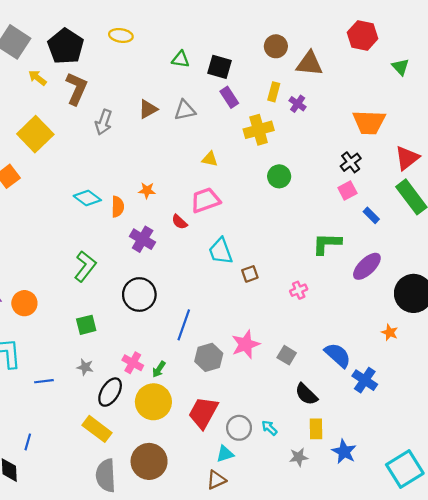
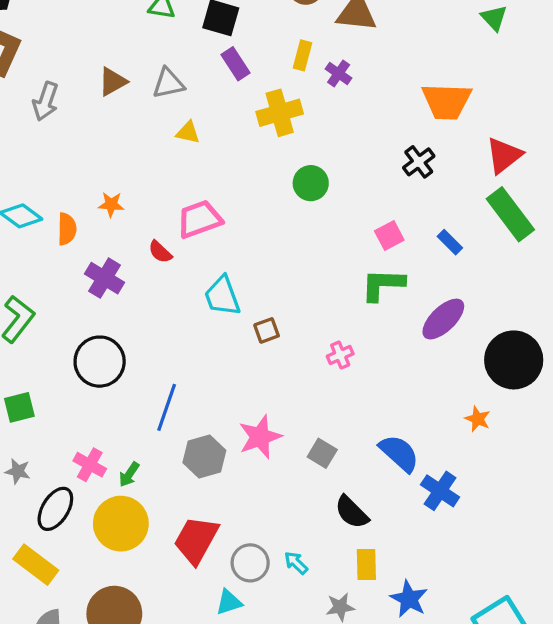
yellow triangle: (210, 159) -> (188, 132), moved
pink square: (347, 190) -> (389, 236), moved

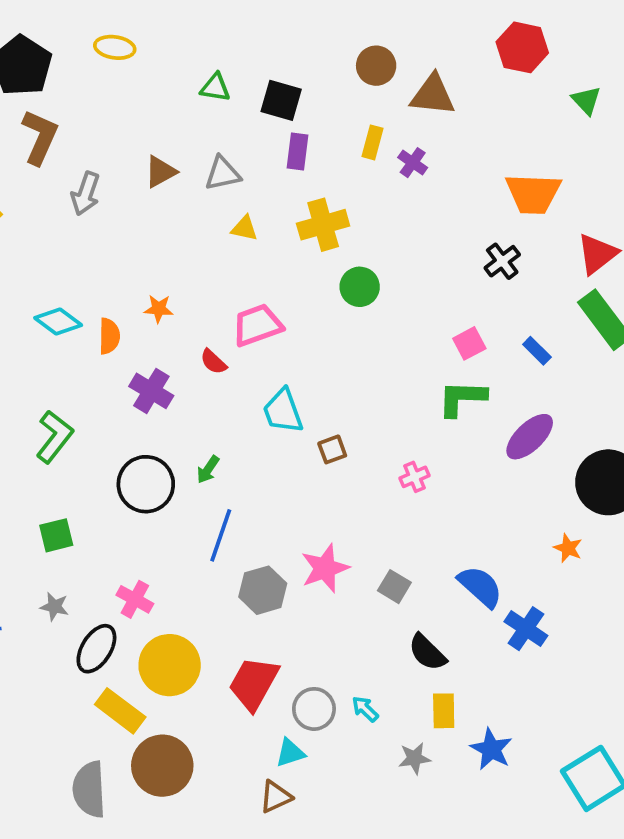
purple rectangle: (235, 64) -> (298, 152), turned 40
yellow cross: (280, 113) -> (323, 225), moved
green circle: (311, 183) -> (360, 287), moved
green arrow: (129, 475) -> (208, 470), moved
yellow rectangle: (36, 565) -> (120, 711), moved

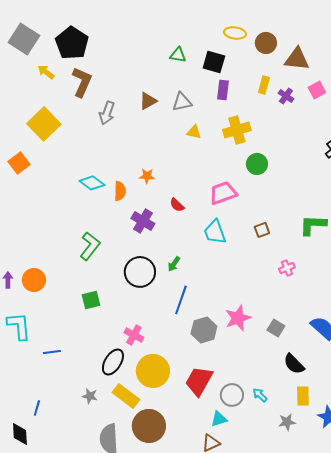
yellow ellipse: (115, 47) -> (235, 33), moved
pink trapezoid: (257, 325) -> (223, 193), moved
pink square: (469, 343) -> (317, 90), moved
brown square: (332, 449) -> (262, 230), moved
gray star: (54, 607) -> (90, 396), moved

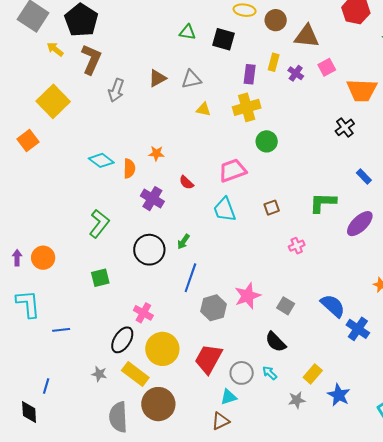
purple rectangle: (223, 90) -> (250, 74), moved
black semicircle: (294, 364) -> (276, 342), moved
yellow rectangle: (303, 396) -> (313, 374), turned 42

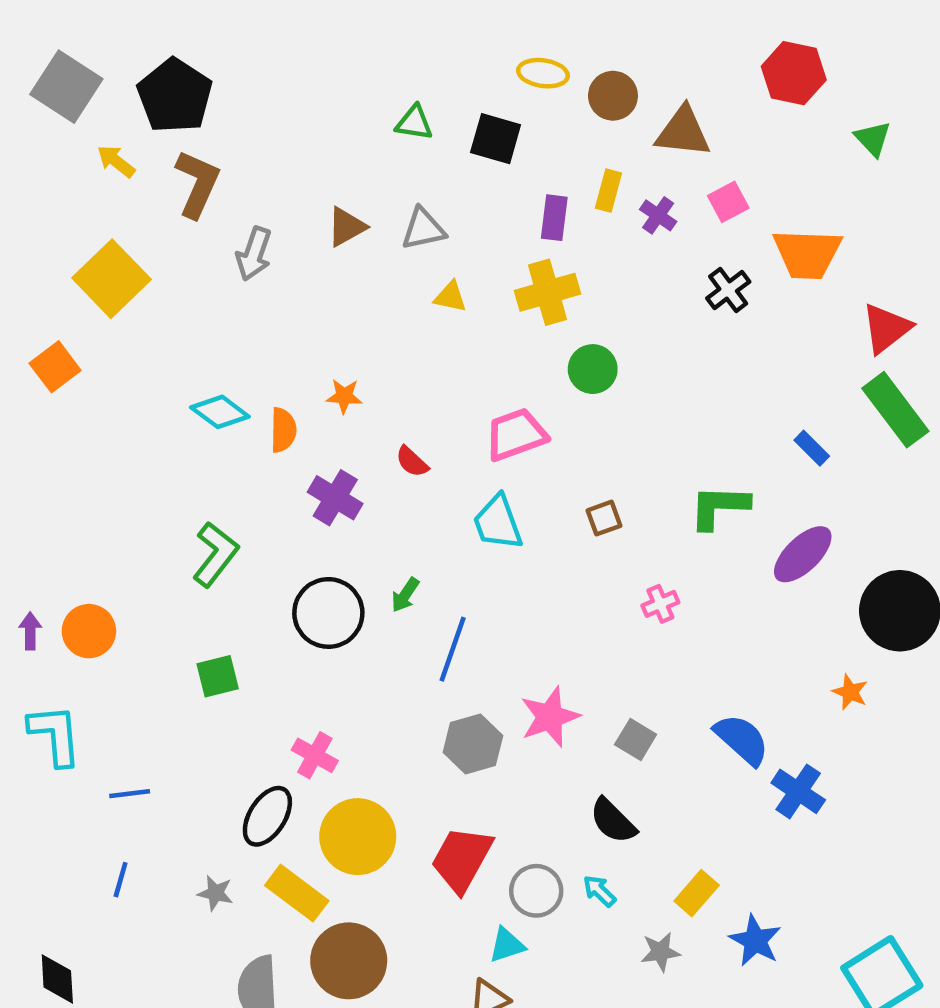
black cross: (345, 127) -> (728, 290), moved
blue line: (190, 278) -> (453, 649), moved
blue line: (46, 386) -> (121, 880), moved

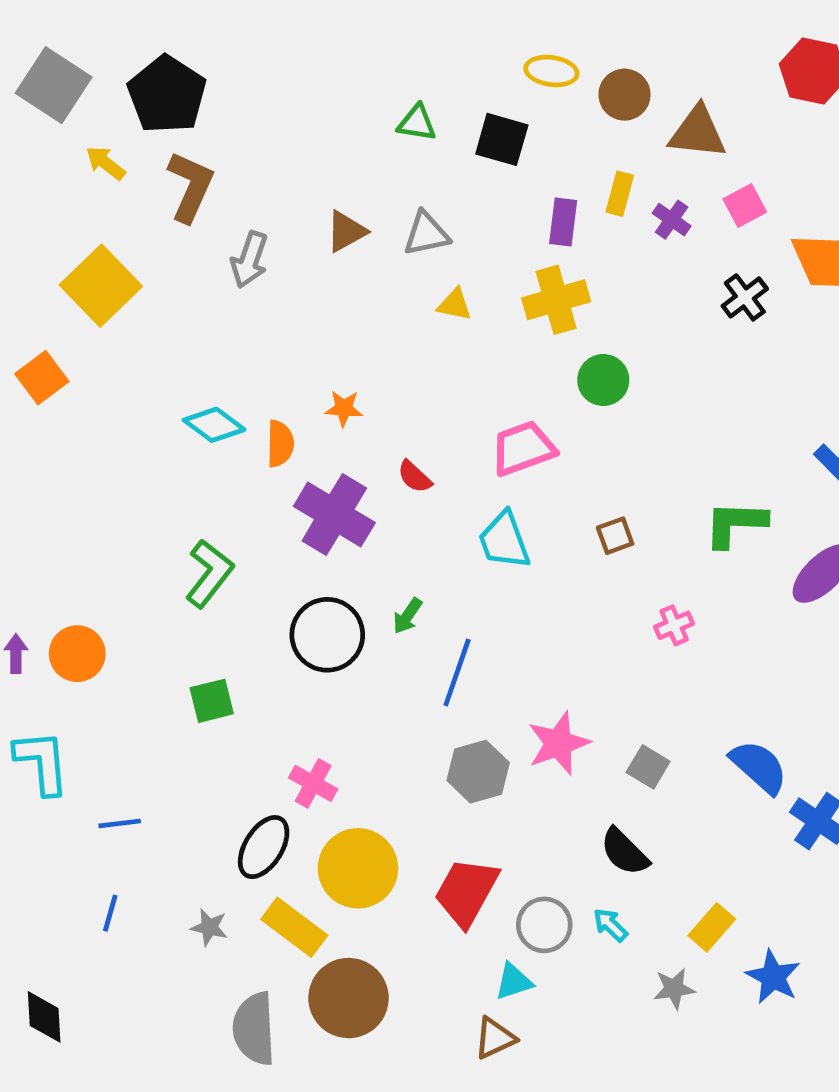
purple cross: (335, 498) -> (334, 514), size x1.4

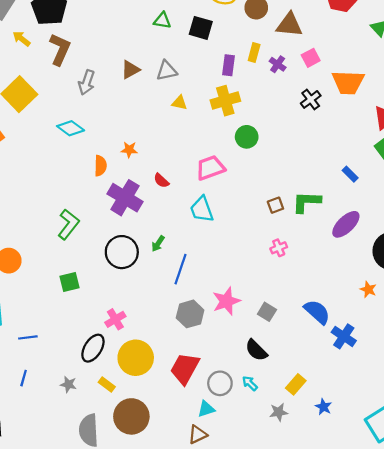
cyan diamond: (214, 425) -> (71, 128), moved
brown square: (615, 536) -> (275, 205), moved
pink cross: (313, 783) -> (115, 319), turned 30
yellow rectangle: (294, 927) -> (107, 384), size x0.6
blue star: (773, 977) -> (323, 407), size x0.7

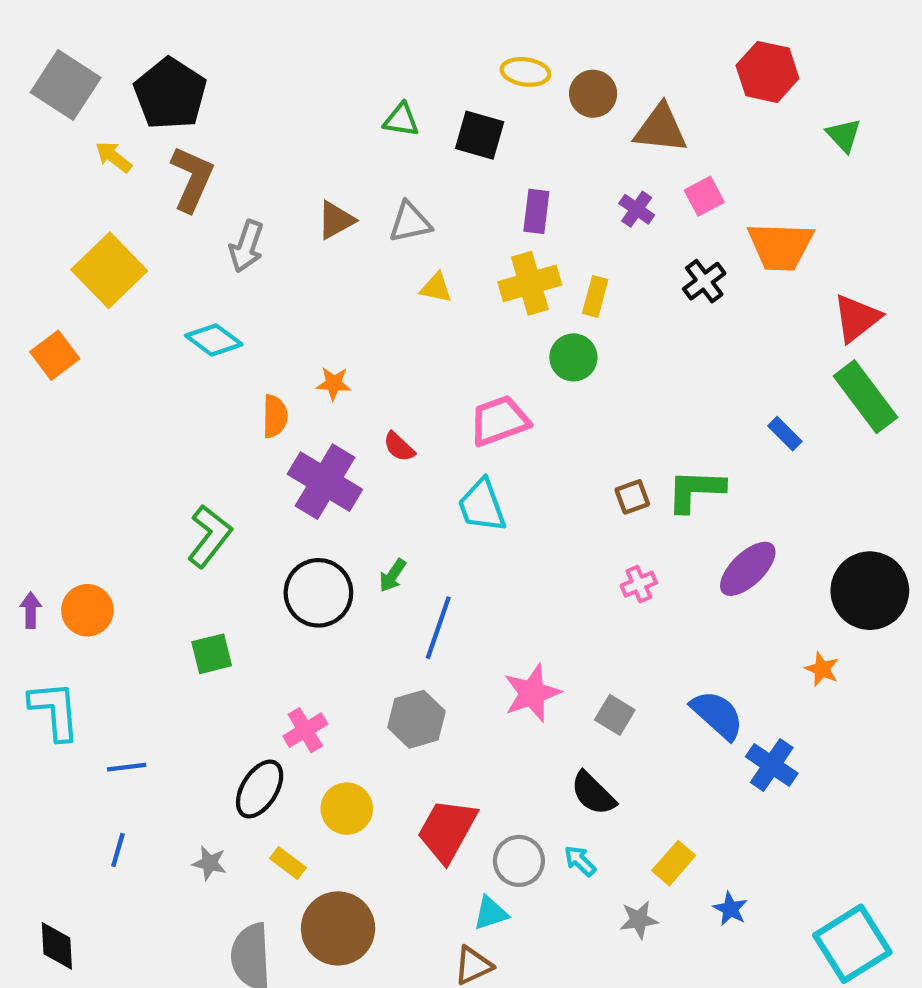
yellow rectangle: (254, 53) -> (595, 296), moved
purple ellipse: (346, 224) -> (748, 569), moved
gray hexagon: (190, 314) -> (416, 719), moved
yellow circle: (136, 358) -> (347, 809), size x0.7

